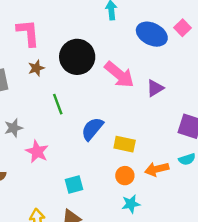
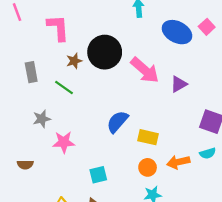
brown star: (36, 68) -> (74, 61), moved
green line: (58, 104) -> (64, 87), moved, turned -36
pink star: (37, 152) -> (64, 142), turned -30

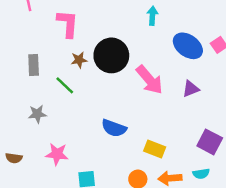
purple triangle: (179, 84) -> (191, 89), moved
blue semicircle: (117, 122) -> (114, 128), turned -120
yellow rectangle: (148, 137) -> (155, 149), moved
pink star: (64, 142) -> (57, 154), moved

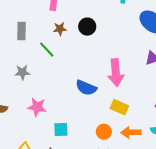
black circle: (111, 55) -> (87, 27), size x0.6
pink arrow: (149, 80) -> (116, 73), moved, turned 32

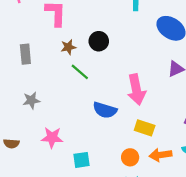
green line: (47, 50) -> (80, 72), moved

